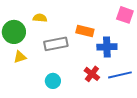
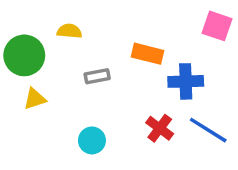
gray rectangle: (56, 44) -> (97, 76), size x0.6
blue line: (120, 75) -> (208, 130), turned 45

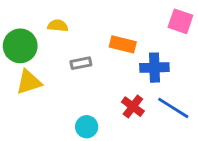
yellow triangle: (35, 99) -> (29, 82), size x1.4
cyan circle: (92, 140) -> (87, 127), moved

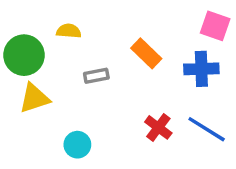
orange rectangle: (123, 44) -> (146, 53), turned 30
blue cross: (154, 68) -> (201, 69), moved
cyan circle: (87, 127) -> (77, 145), moved

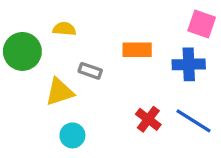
orange rectangle: (146, 53) -> (137, 50), turned -44
gray rectangle: (96, 76) -> (90, 71), turned 30
yellow triangle: (34, 98) -> (60, 92), moved

